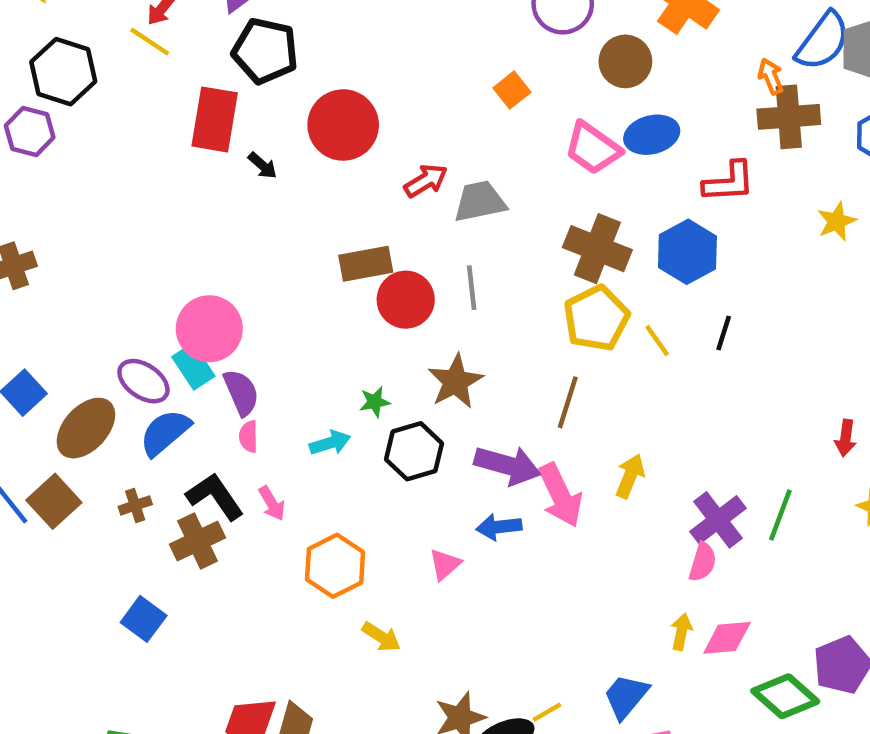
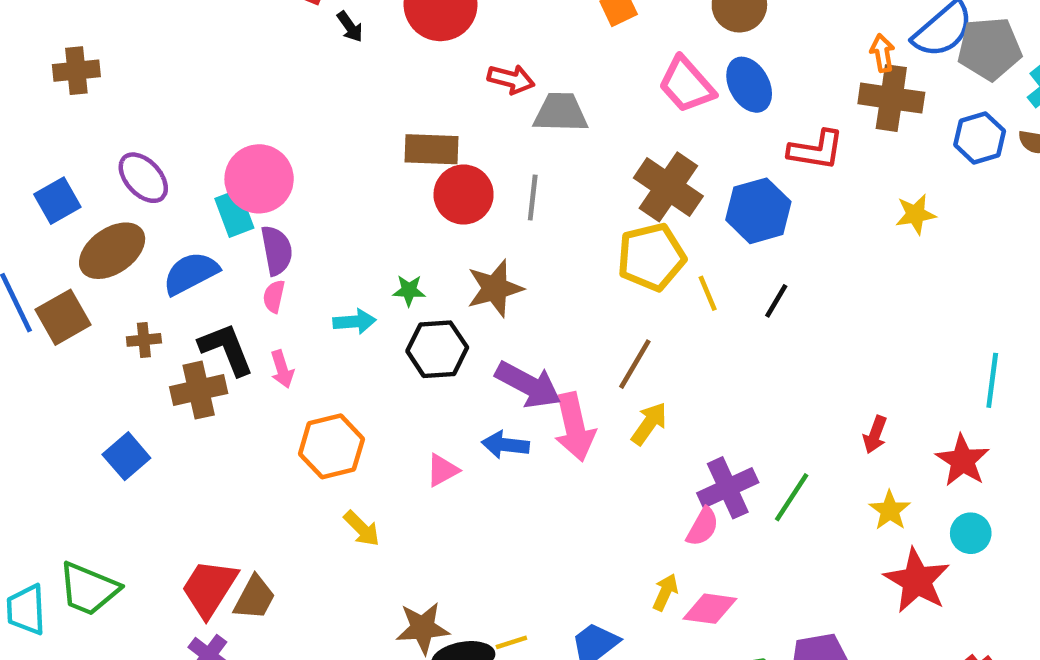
blue ellipse: (652, 135) -> (749, 85), turned 63
red arrow: (426, 181) -> (511, 79), turned 33
purple ellipse: (143, 381) -> (143, 178), moved
brown line: (568, 402) -> (635, 364), moved

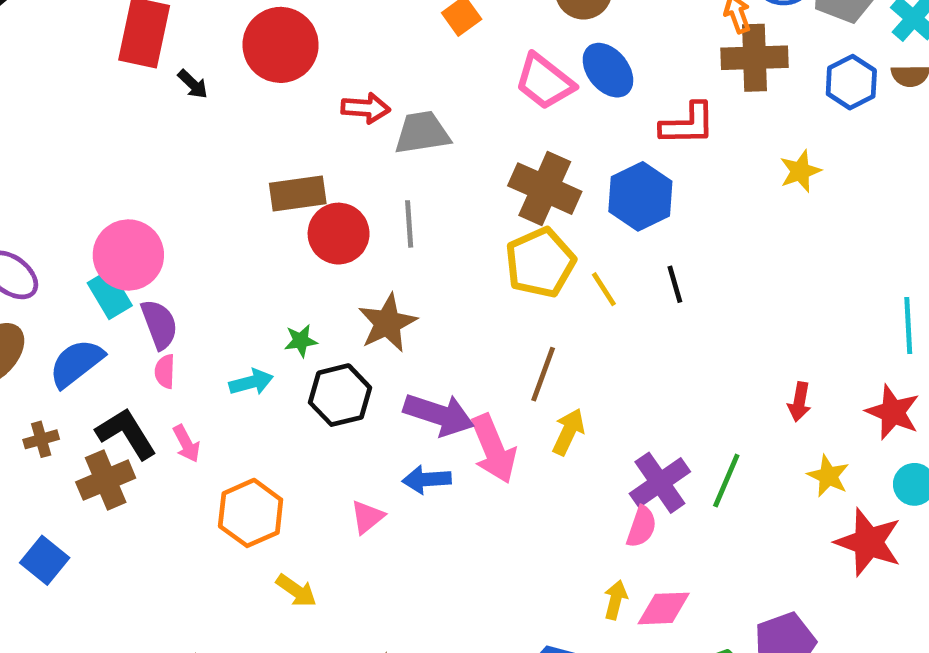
black line: (776, 301) -> (675, 284), turned -36

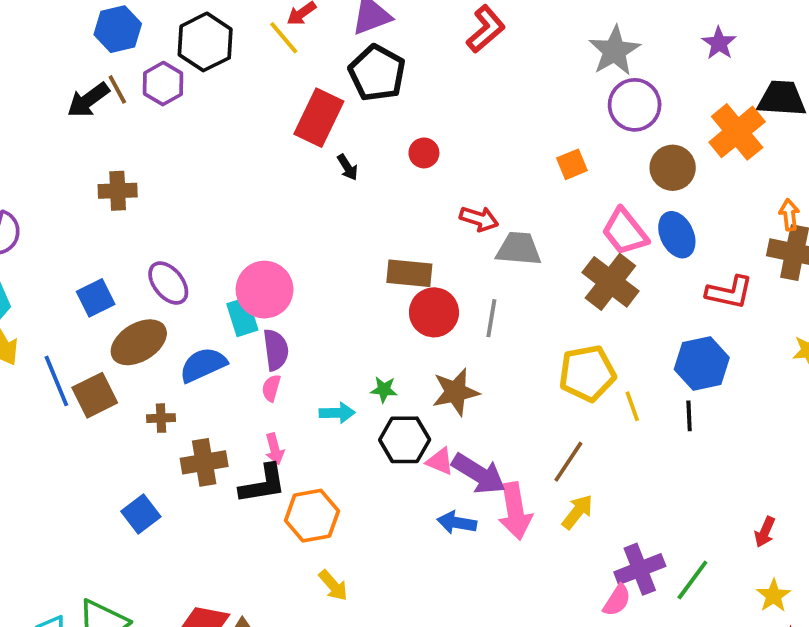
red circle: (281, 45) -> (424, 153), size x0.5
brown cross: (545, 189) -> (610, 282), moved
blue hexagon: (640, 196) -> (702, 364), moved
black L-shape: (126, 433) -> (263, 484), moved, turned 99
pink triangle: (367, 517) -> (440, 461), moved, turned 48

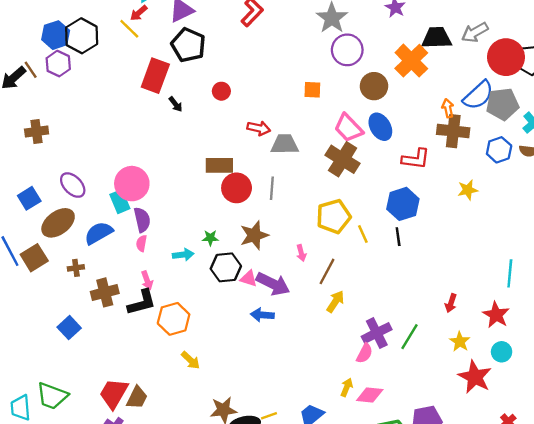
blue hexagon: (118, 29) -> (56, 35), moved
orange square: (572, 164) -> (312, 90), turned 30
pink arrow: (515, 511) -> (301, 253), moved, size x0.5

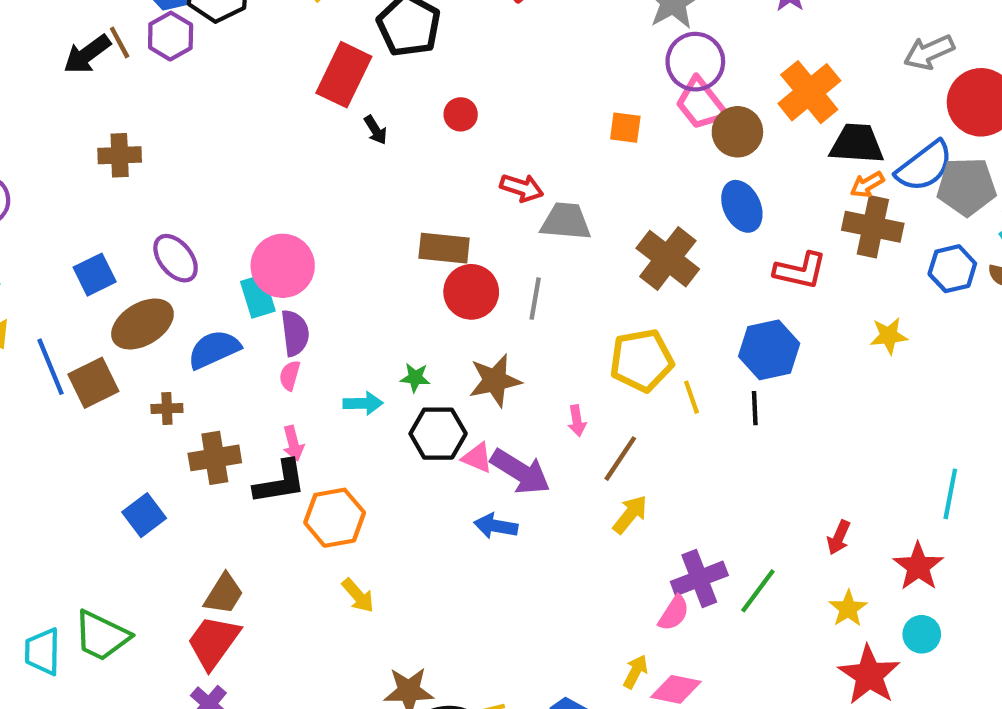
black trapezoid: (437, 38) -> (857, 144), moved
orange arrow: (448, 108) -> (867, 185), turned -114
pink trapezoid: (348, 128) -> (701, 104), moved
brown trapezoid: (137, 398) -> (224, 594), moved

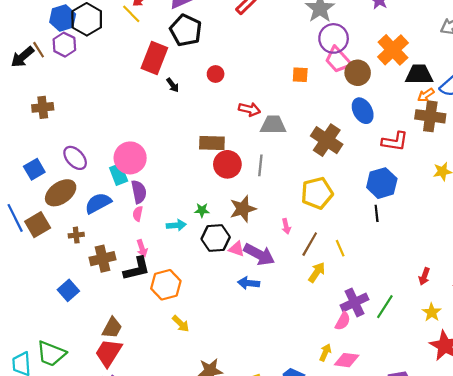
yellow line: (692, 397) -> (340, 248), moved

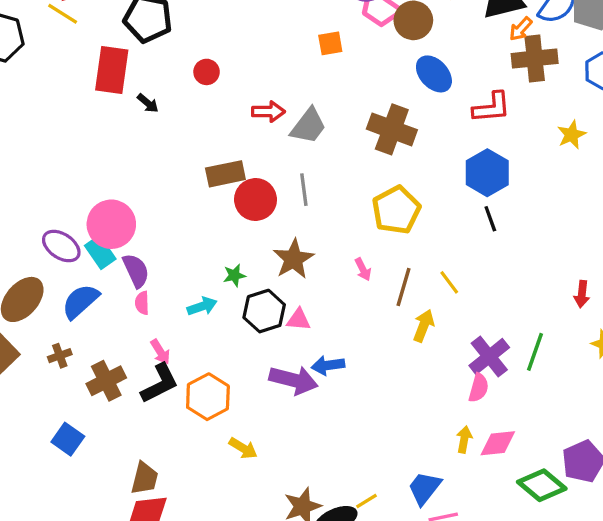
gray trapezoid: (273, 125) -> (308, 126), turned 140
purple ellipse: (75, 158) -> (61, 246), moved
purple arrow: (259, 254) -> (293, 380), moved

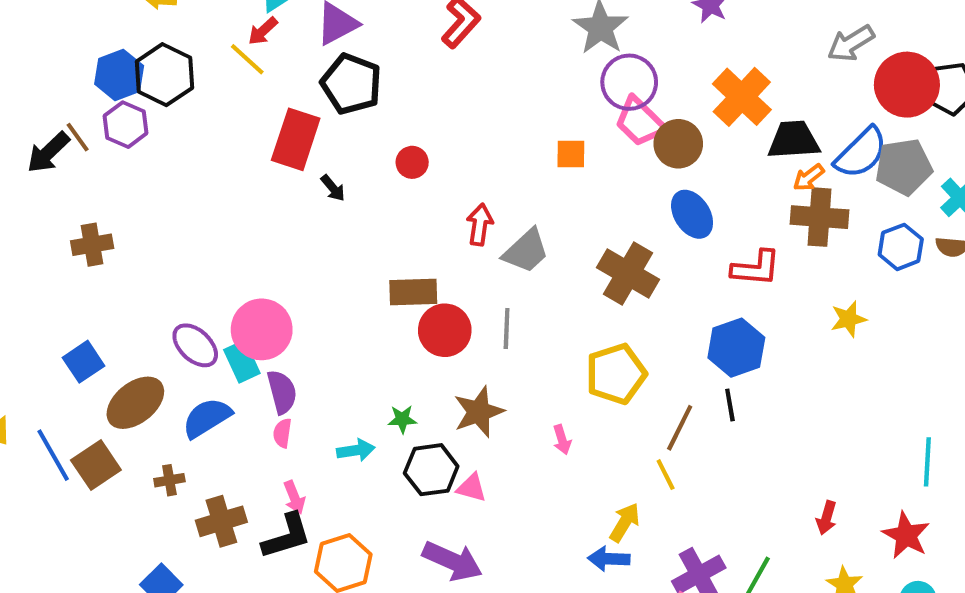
red arrow: (268, 112) -> (480, 225), turned -92
brown line: (403, 287) -> (680, 428), moved
blue arrow: (328, 365) -> (609, 559), moved

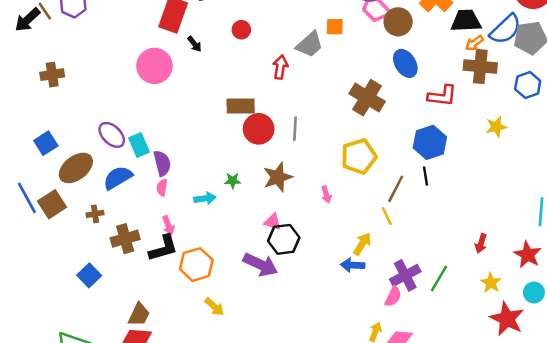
gray trapezoid: (526, 251) -> (310, 45), moved
pink circle: (262, 329) -> (154, 66), moved
black hexagon: (431, 470) -> (284, 239), moved

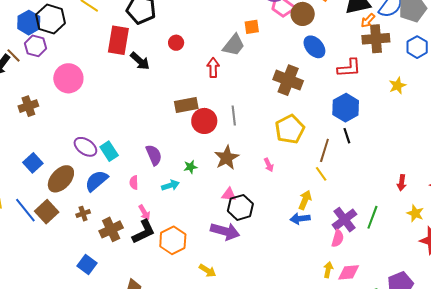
black arrow: (194, 44) -> (140, 61), size x1.5
pink circle: (154, 66) -> (68, 78), moved
purple semicircle: (162, 163) -> (154, 155), moved
yellow arrow: (214, 307) -> (207, 271), moved

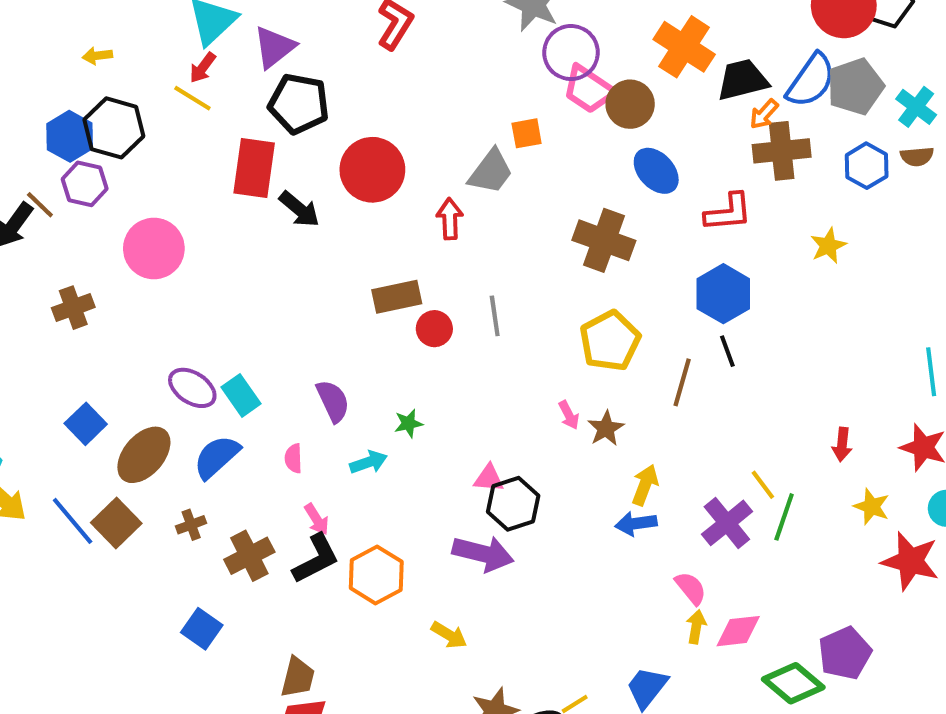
red circle: (176, 43) -> (372, 170), size x2.0
red circle: (204, 121) -> (434, 329), size x0.7
brown star: (227, 158) -> (606, 428), moved, size x0.7
yellow line: (321, 174) -> (763, 485), moved
pink semicircle: (338, 238) -> (691, 588), moved, turned -54

